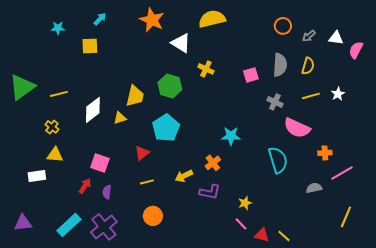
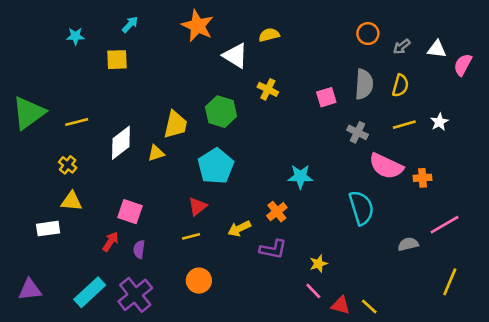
yellow semicircle: (212, 19) -> (269, 35), moved, size x0.6
red triangle: (142, 153) -> (198, 206), moved
orange cross: (325, 153) -> (422, 178), moved

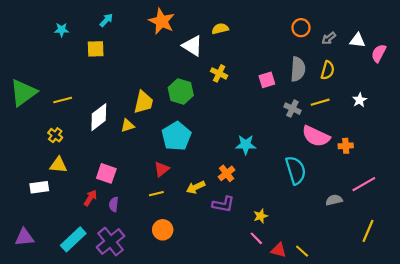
yellow line: (404, 125) -> (320, 102), moved

